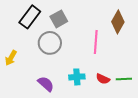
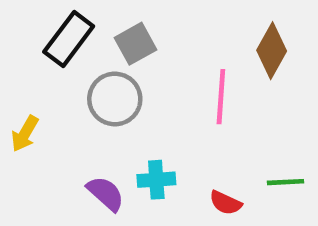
cyan cross: (77, 77) -> (156, 180), moved
red semicircle: (103, 79) -> (225, 203), moved

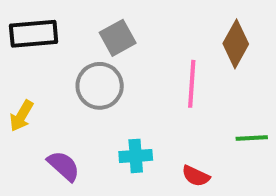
black rectangle: (69, 39) -> (34, 34), moved, turned 48
green line: (285, 182) -> (252, 138), moved
purple semicircle: (106, 194) -> (64, 166), moved

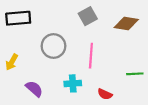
gray square: (118, 38) -> (88, 16), moved
brown diamond: (236, 44) -> (126, 24), turned 70
pink line: (192, 84) -> (91, 56), moved

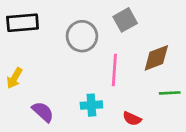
gray square: (88, 16) -> (125, 20), moved
brown diamond: (126, 24) -> (156, 58), moved, turned -30
gray circle: (53, 46) -> (82, 36), moved

